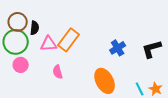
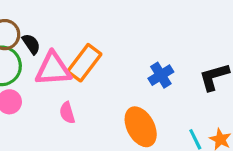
black semicircle: (35, 28) -> (31, 44), turned -40
pink triangle: (49, 44) -> (53, 69), size x1.4

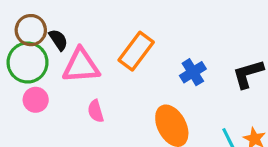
orange rectangle: (84, 63) -> (136, 51), moved

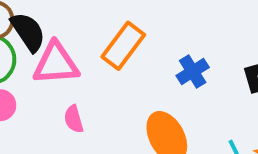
black semicircle: (58, 40) -> (28, 32), size x1.5

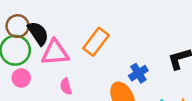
blue cross: (193, 71) -> (138, 73), moved

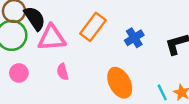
blue cross: (138, 73) -> (134, 38), moved
pink circle: (21, 78) -> (19, 73), moved

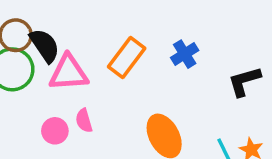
blue cross: (134, 38) -> (185, 54), moved
pink circle: (19, 73) -> (55, 131), moved

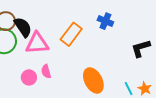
blue cross: (185, 54) -> (105, 21), moved, turned -35

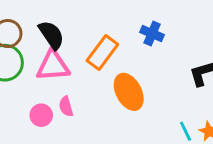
black semicircle: (23, 27) -> (51, 35), moved
orange ellipse: (93, 80) -> (129, 92), moved

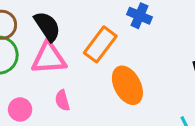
blue cross: (152, 34) -> (140, 16), moved
pink circle: (41, 115) -> (20, 109), moved

